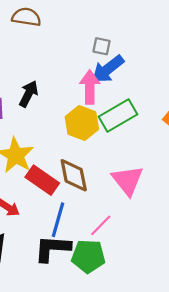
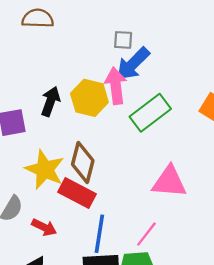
yellow hexagon: (82, 123) -> (89, 98), moved
brown diamond: (74, 175) -> (83, 162), moved, turned 33
pink triangle: (128, 180) -> (169, 182), turned -40

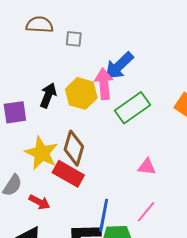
gray square: (123, 40) -> (74, 39), moved
pink triangle: (169, 182) -> (147, 167), size x0.6
blue line: (99, 234) -> (104, 215), moved
pink line: (146, 234) -> (146, 212), moved

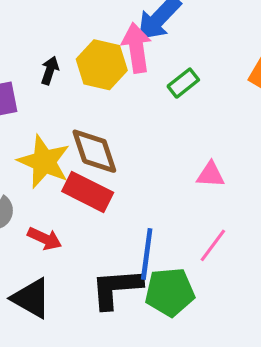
black arrow: (48, 95) -> (50, 70), size x0.7
green rectangle: (133, 108) -> (183, 83), size x0.6
brown diamond: (74, 148) -> (94, 151), turned -32

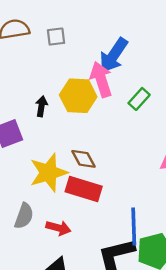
brown diamond: (94, 151) -> (83, 159), size x0.7
yellow star: (44, 162) -> (48, 173), turned -30

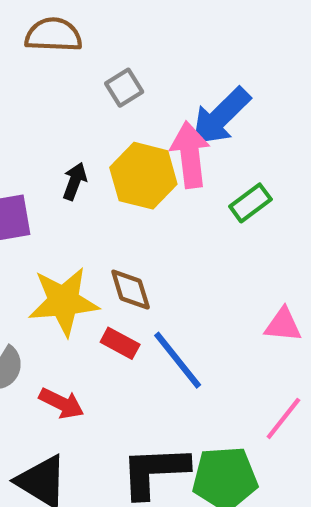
gray square: (56, 37) -> (124, 88), moved, turned -36
red rectangle: (84, 189) -> (120, 343), size x0.6
blue line: (134, 226) -> (178, 360), moved, turned -48

